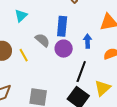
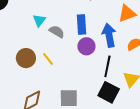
gray semicircle: (42, 40) -> (57, 32), moved
blue arrow: (88, 41) -> (109, 35), size x1.6

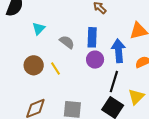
cyan triangle: (39, 20) -> (39, 29), moved

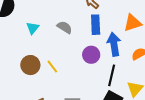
blue rectangle: (92, 37) -> (96, 25), moved
gray semicircle: (67, 42) -> (65, 27), moved

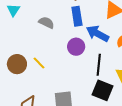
cyan triangle: (33, 28) -> (13, 10), moved
blue arrow: (114, 44) -> (97, 34), turned -45

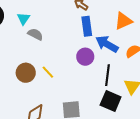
gray semicircle: (46, 23) -> (35, 34), moved

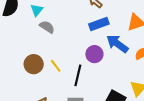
blue rectangle: (87, 26) -> (99, 24), turned 72
black line: (108, 75) -> (78, 75), moved

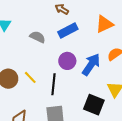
gray semicircle: (47, 27) -> (38, 37), moved
blue arrow: (117, 44) -> (91, 65), moved, turned 95

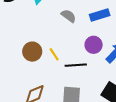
black line: (54, 84) -> (76, 65), turned 70

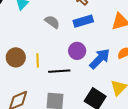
yellow line: (54, 54) -> (38, 60), turned 32

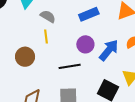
gray semicircle: (52, 22) -> (48, 16), moved
yellow line: (38, 60) -> (46, 37), moved

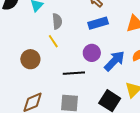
gray semicircle: (48, 16) -> (57, 21), turned 49
yellow line: (46, 37) -> (53, 41), turned -32

